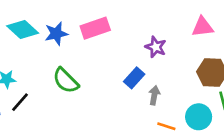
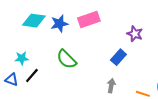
cyan diamond: (23, 30) -> (34, 21), turned -35
gray arrow: (154, 95) -> (111, 86), moved

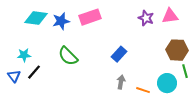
purple star: (135, 34) -> (146, 18), moved
blue triangle: (12, 80) -> (14, 76), turned 32
gray arrow: (111, 86) -> (121, 82), moved

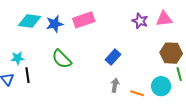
black line: (34, 72) -> (28, 75), turned -49

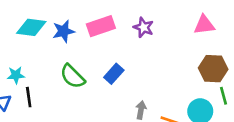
purple star: (140, 21) -> (144, 27), moved
blue rectangle: (113, 57) -> (114, 74), moved

